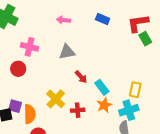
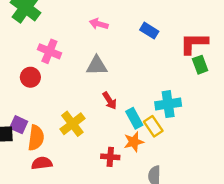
yellow rectangle: (135, 90) -> (153, 126), moved, turned -56
red cross: (78, 110) -> (110, 157), moved
cyan cross: (129, 110) -> (168, 104), moved

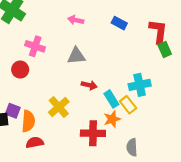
red L-shape: (194, 43) -> (158, 31), turned 100
red arrow: (110, 101) -> (89, 85), turned -40
red cross: (110, 157) -> (93, 133), size x1.5

